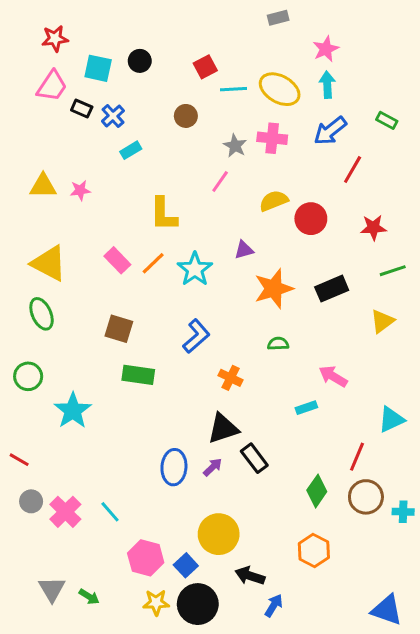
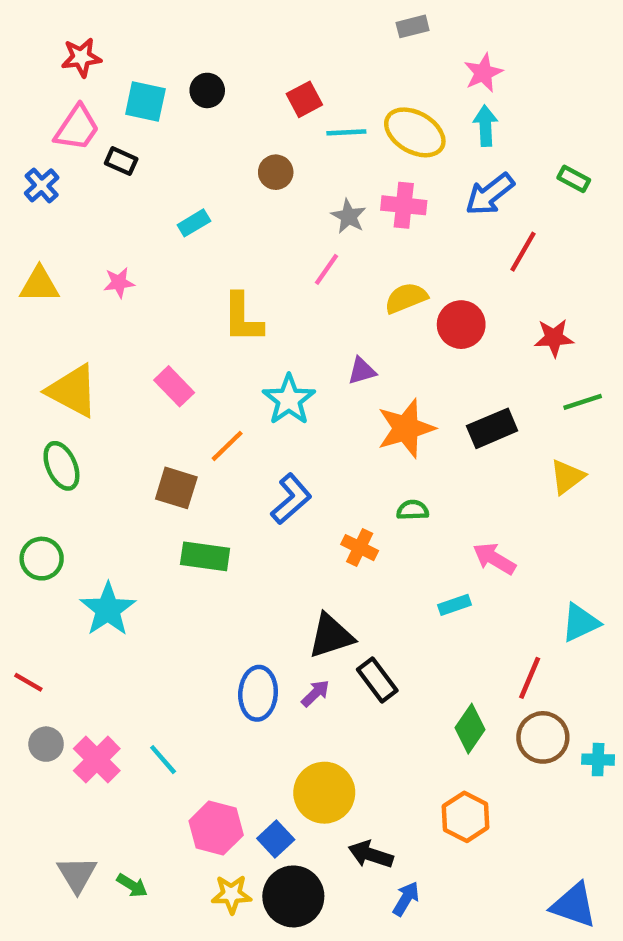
blue cross: (113, 116) -> (42, 185), moved
yellow triangle: (43, 186) -> (39, 285), moved
orange line: (153, 263) -> (227, 446), moved
orange cross: (231, 378) -> (360, 548), moved

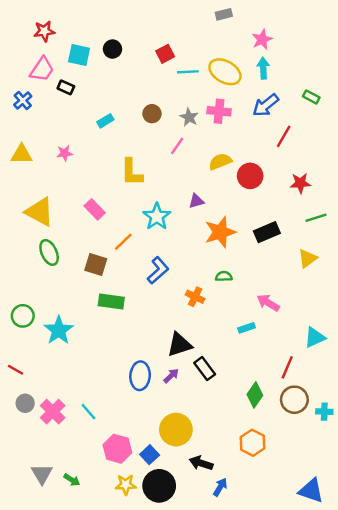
brown circle: (276, 172) -> (152, 114), moved
green ellipse: (61, 466) -> (49, 252), moved
green circle: (42, 559) -> (23, 316), moved

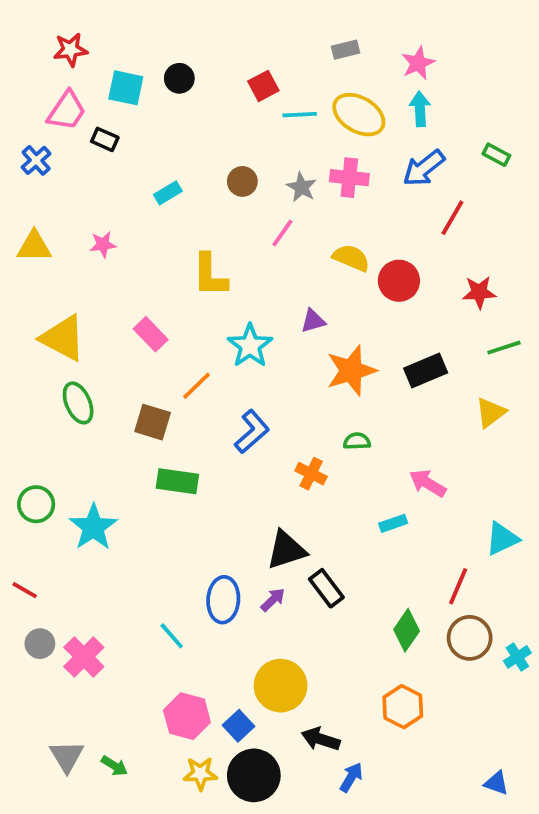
gray rectangle: (224, 14) -> (345, 50), moved
yellow semicircle: (220, 162) -> (351, 258), turned 45
cyan line: (89, 412) -> (172, 636), moved
cyan cross: (324, 412) -> (517, 657), turned -35
blue triangle: (311, 491) -> (496, 783), size x0.6

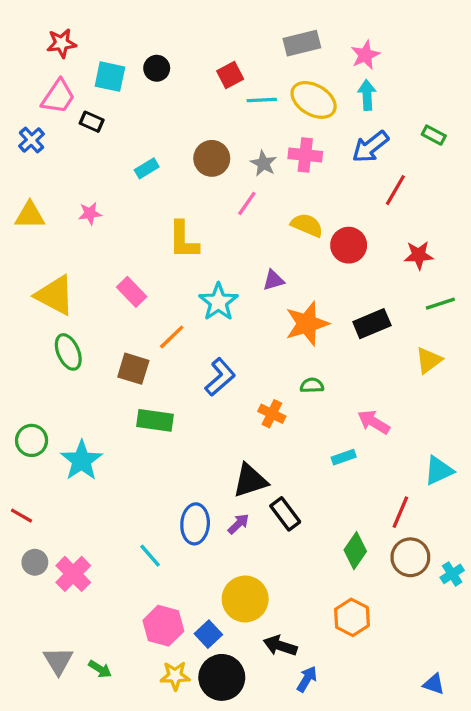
gray rectangle: (345, 50) -> (302, 43), size x1.5
brown circle: (242, 181) -> (212, 158), size x1.4

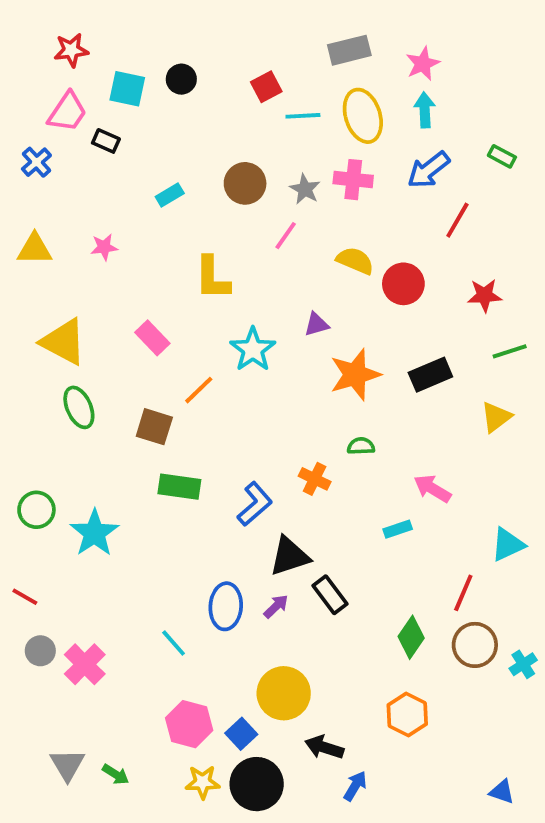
yellow ellipse: (314, 100) -> (363, 116), turned 42
blue L-shape: (220, 377) -> (255, 504), moved

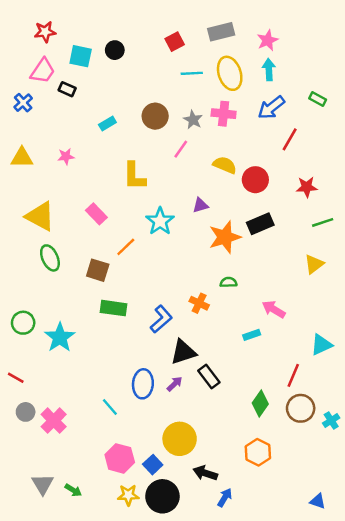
red square: (266, 87) -> (175, 42), moved
black rectangle: (430, 375) -> (260, 224), moved

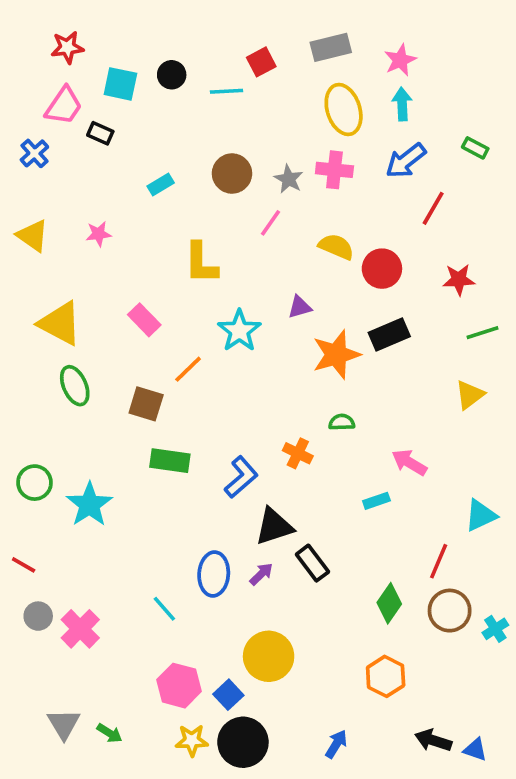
cyan line: (192, 73) -> (227, 91), moved
yellow triangle: (22, 158) -> (33, 236), turned 35
black arrow: (205, 473) -> (433, 740), moved

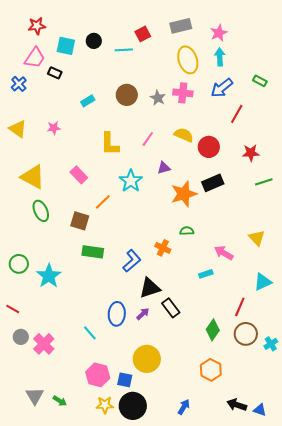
pink line: (270, 223) -> (148, 139), moved
yellow triangle: (470, 395) -> (257, 238), moved, turned -36
blue square: (228, 695) -> (125, 380), turned -35

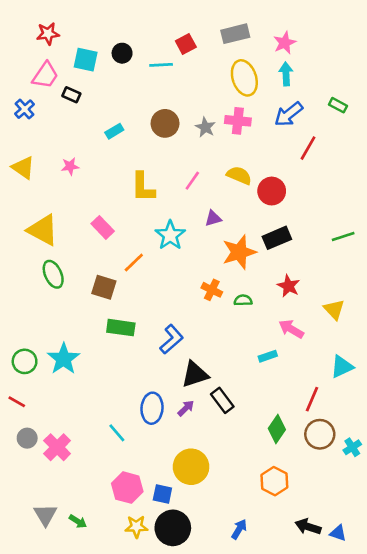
red star: (251, 153) -> (289, 286), moved, turned 30
orange cross: (163, 248) -> (212, 290), moved
green circle: (19, 264) -> (25, 361), moved

